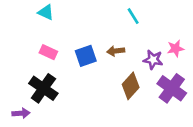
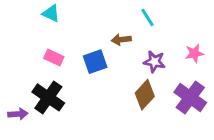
brown arrow: (116, 51) -> (121, 40), moved
purple star: (153, 60) -> (154, 62), moved
purple arrow: (21, 113) -> (18, 114), moved

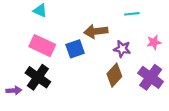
cyan line: (148, 18) -> (132, 14), moved, turned -64
brown arrow: (121, 40) -> (96, 31), size x1.5
pink rectangle: (54, 57) -> (42, 46), size x1.6

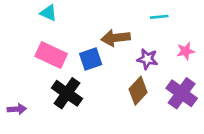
black cross: (38, 77) -> (67, 93), moved

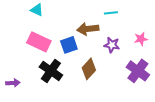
cyan line: (159, 17) -> (111, 13), moved
brown diamond: (138, 91) -> (89, 69), moved

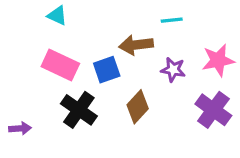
pink star: (141, 39) -> (218, 60), size x1.5

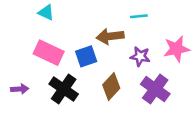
purple cross: (213, 110) -> (155, 89), moved
purple arrow: (20, 128) -> (20, 89), moved

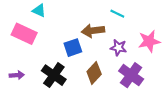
cyan line: (139, 16) -> (117, 14), turned 32
pink rectangle: (49, 53) -> (24, 34), moved

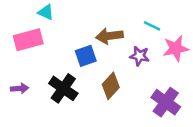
cyan line: (117, 14) -> (152, 26), moved
pink rectangle: (24, 34) -> (28, 40), turned -40
purple cross: (131, 75) -> (166, 102), moved

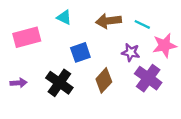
cyan triangle: (46, 12) -> (64, 17), moved
brown arrow: (109, 36) -> (108, 21), moved
purple cross: (166, 102) -> (148, 78), moved

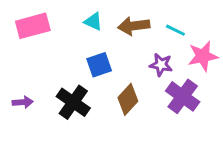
cyan triangle: (64, 17) -> (93, 22), moved
pink rectangle: (27, 37) -> (33, 26), moved

